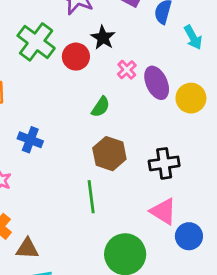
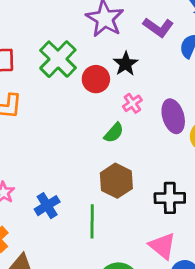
pink cross: (127, 70) -> (132, 103), moved
blue cross: (30, 140) -> (47, 206), moved, turned 30

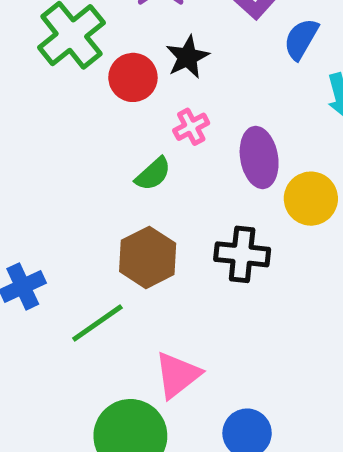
black cross: (170, 198) -> (242, 254), moved
green line: (92, 221) -> (97, 323), turned 48
pink triangle: (162, 246) -> (178, 375), moved, turned 36

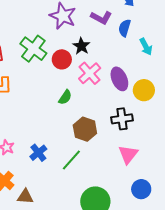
pink cross: (191, 127) -> (90, 73), size x1.6
green semicircle: (153, 174) -> (65, 97), moved
pink triangle: (178, 375) -> (128, 154), moved

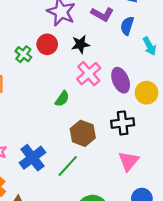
black star: (81, 46) -> (80, 44), turned 30
green cross: (33, 49) -> (23, 54), moved, size x0.6
red circle: (62, 59) -> (47, 44), moved
blue cross: (38, 153) -> (32, 158), size x1.4

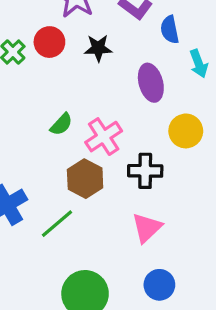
blue semicircle: (127, 26) -> (170, 30), turned -36
pink cross: (89, 74) -> (104, 137), moved
purple ellipse: (121, 80) -> (151, 83), moved

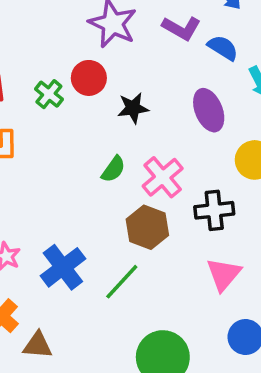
blue semicircle: (170, 30) -> (223, 48), turned 140
black star: (98, 48) -> (133, 108), moved

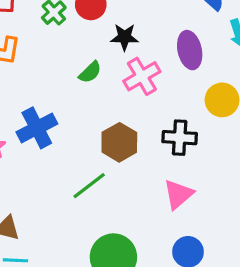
green semicircle: (113, 169) -> (90, 72), moved
pink cross: (163, 177) -> (142, 76), moved
blue cross: (63, 267) -> (37, 128), moved

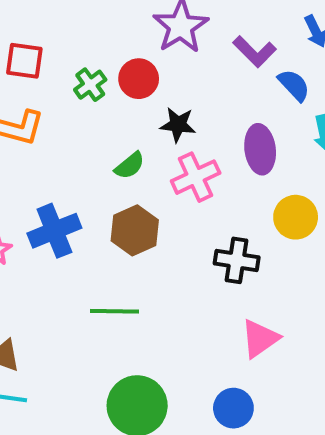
brown hexagon: (119, 142) -> (135, 230), moved
green line: (89, 186) -> (114, 311), turned 33
pink triangle: (178, 194) -> (260, 339), moved

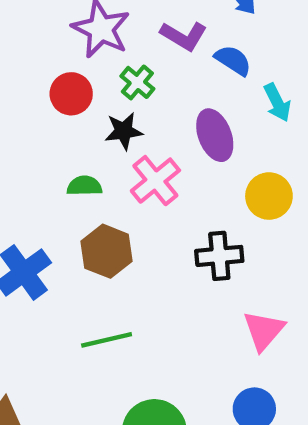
green cross: (90, 85) -> (137, 82), moved
green semicircle: (130, 166) -> (84, 186), turned -128

